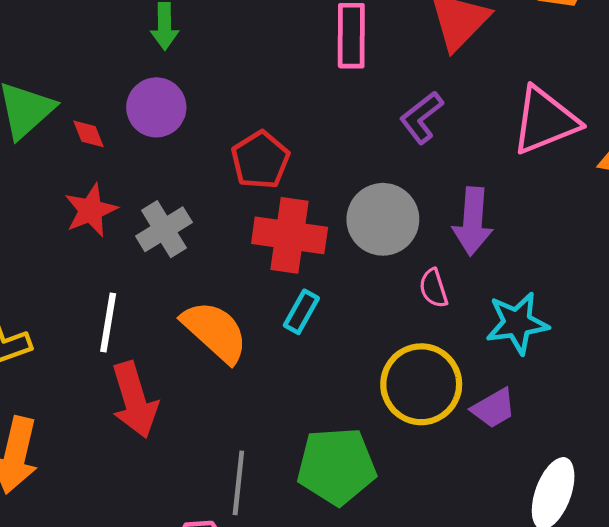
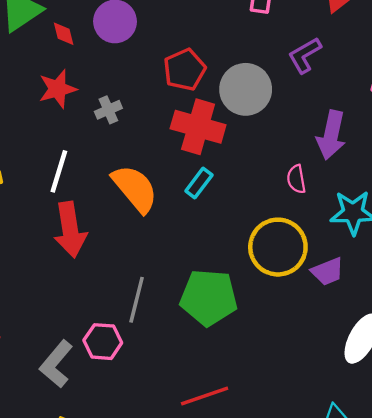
gray circle: (383, 219) -> (246, 89), moved
gray cross: (164, 229) -> (108, 110), size x0.7

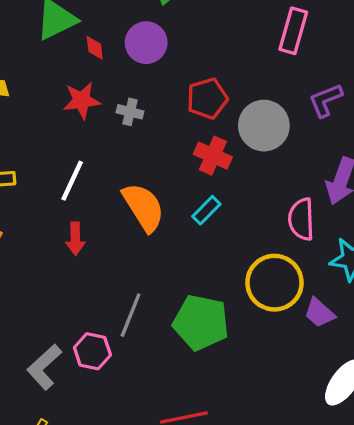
gray cross: (108, 110) -> (130, 112), moved, turned 30
red cross: (198, 127) -> (213, 156), size x0.7
pink semicircle: (296, 179) -> (301, 219), size x1.5
red arrow: (70, 230) -> (75, 239), size x0.6
purple trapezoid: (328, 271) -> (319, 313), turned 56

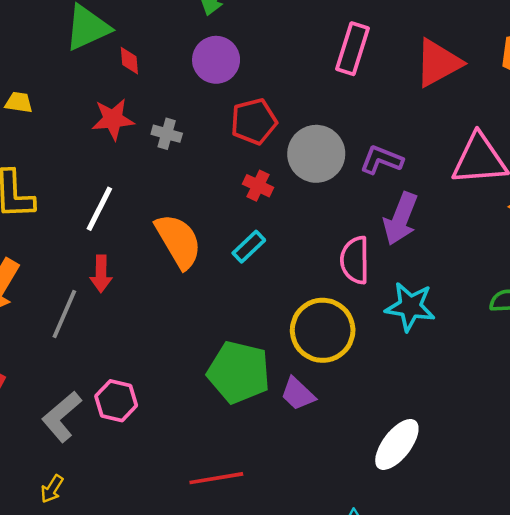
purple circle: (146, 43) -> (216, 60), moved
purple L-shape: (326, 100) -> (381, 160), moved, turned 42
red cross: (213, 156) -> (258, 186), size x0.7
purple trapezoid: (319, 313) -> (298, 394), moved
gray line: (131, 315) -> (64, 314), moved

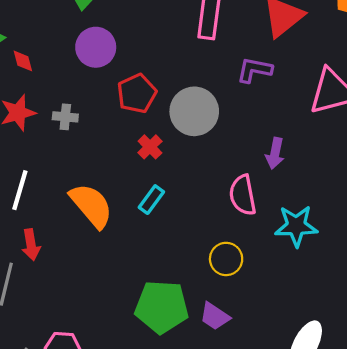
purple L-shape: (381, 160) -> (254, 70), moved
red cross: (258, 186) -> (150, 147), turned 30
purple arrow: (401, 219) -> (275, 153), size x0.7
yellow circle: (323, 330) -> (226, 259), size x0.6

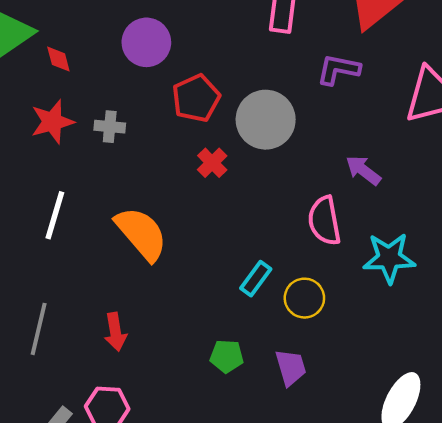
purple arrow: (275, 153) -> (363, 170), turned 116
cyan rectangle: (151, 200) -> (256, 279), moved
red arrow: (31, 245) -> (115, 332), moved
green pentagon: (162, 307) -> (227, 356), size x0.5
purple trapezoid: (215, 316) -> (291, 367), turned -140

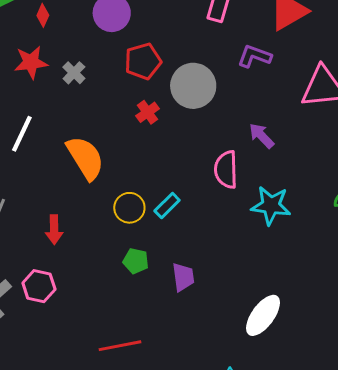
red diamond: (58, 59) -> (43, 15), turned 30
gray cross: (110, 127) -> (74, 73), turned 30
yellow circle: (304, 298) -> (129, 208), moved

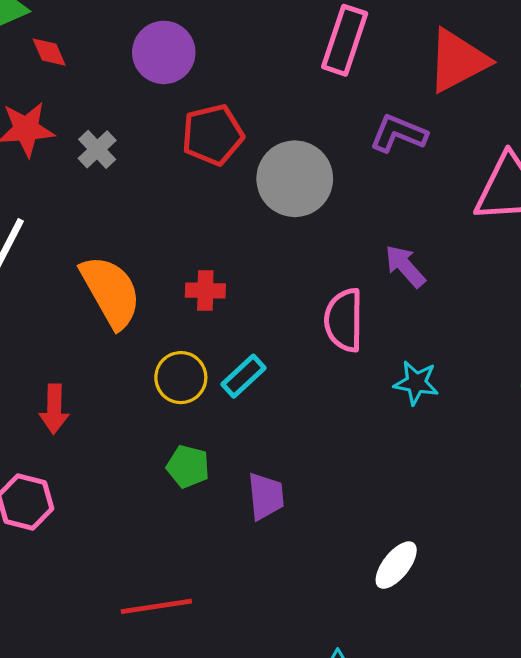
red diamond: (43, 15) -> (49, 52), turned -50
red cross: (148, 112) -> (205, 290), moved, turned 35
cyan star: (271, 205) -> (416, 383), size x0.7
white ellipse: (263, 315) -> (396, 565), size x0.7

